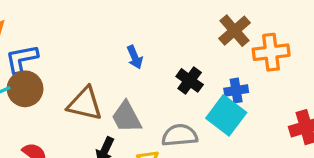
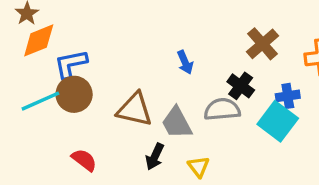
brown cross: (234, 31) -> (263, 44), moved
gray semicircle: (180, 135) -> (222, 109), moved

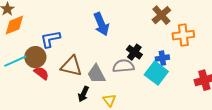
brown cross: (263, 44) -> (161, 15), moved
blue arrow: (185, 62) -> (101, 24), moved, size x1.6
blue L-shape: (71, 64) -> (50, 39), moved
red semicircle: (84, 160) -> (41, 73), moved

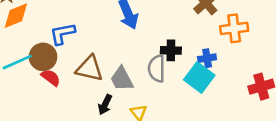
black cross: (134, 52) -> (171, 50), turned -35
gray semicircle: (123, 66) -> (157, 69), turned -85

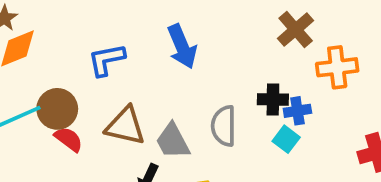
blue L-shape: (62, 34) -> (106, 60), moved
black cross: (171, 50) -> (273, 99), moved
cyan square: (199, 78) -> (286, 139), size x0.6

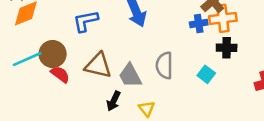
orange cross: (337, 67) -> (223, 18), moved
black cross: (273, 99) -> (227, 48), moved
blue cross: (297, 111) -> (199, 24), moved

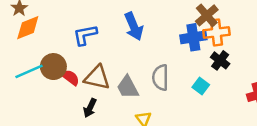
blue cross: (199, 24) -> (193, 37), size x1.5
black cross: (227, 48) -> (220, 60), turned 36
red semicircle: (60, 74) -> (70, 77), moved
black arrow: (114, 101) -> (90, 108), moved

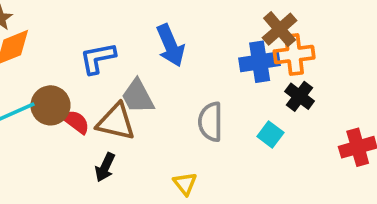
gray trapezoid: (128, 87) -> (138, 96), moved

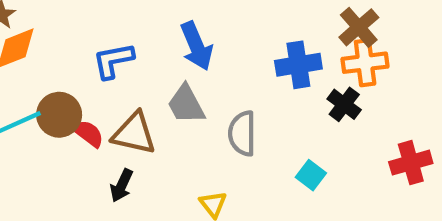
brown cross: (280, 29) -> (359, 27), moved
orange cross: (294, 55) -> (365, 63), moved
gray trapezoid: (138, 96) -> (186, 104), moved
cyan square: (270, 134) -> (311, 175), moved

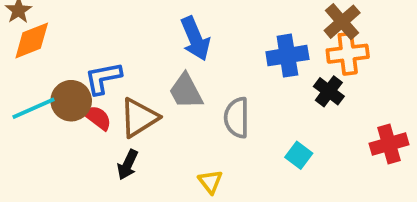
blue L-shape: (113, 61) -> (103, 78), moved
brown triangle: (134, 133) -> (139, 118), turned -45

